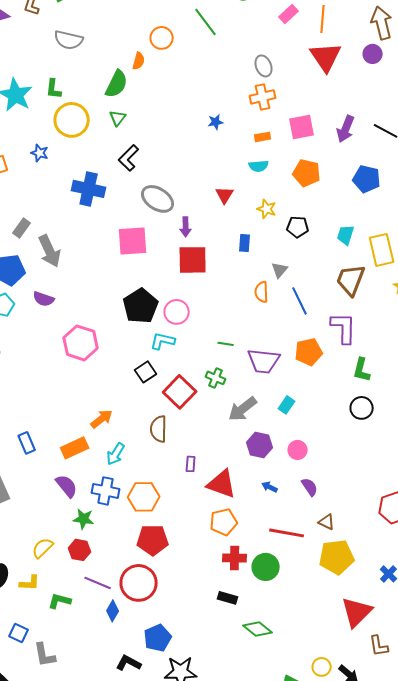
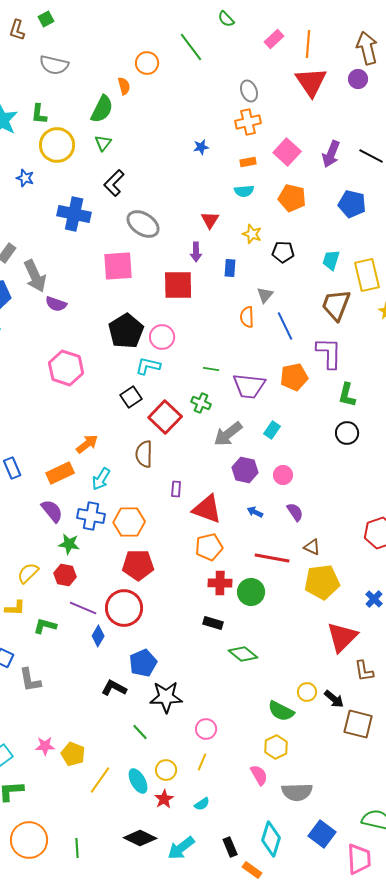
orange semicircle: (139, 61) -> (124, 86), turned -30
pink square: (302, 127) -> (287, 152), turned -36
purple arrow: (186, 227) -> (196, 252), moved
purple semicircle: (44, 299) -> (56, 304), moved

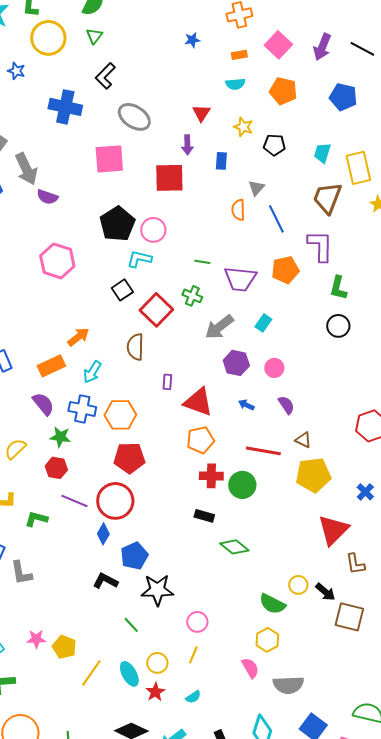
yellow semicircle: (28, 573) -> (15, 449), moved
blue diamond: (98, 636) -> (103, 534), moved

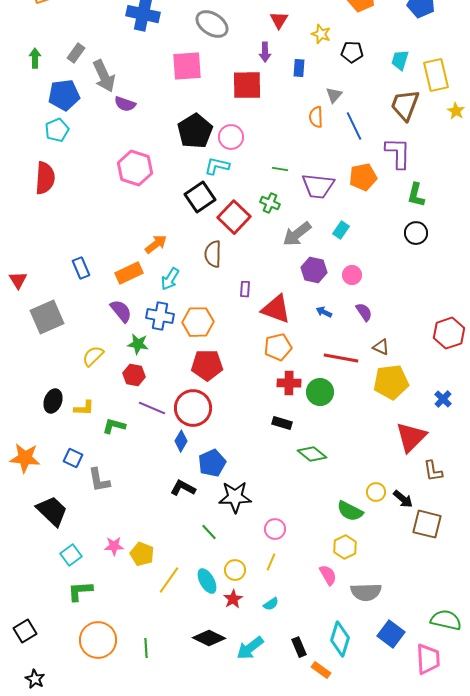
black square: (122, 290) -> (200, 197), size x1.4

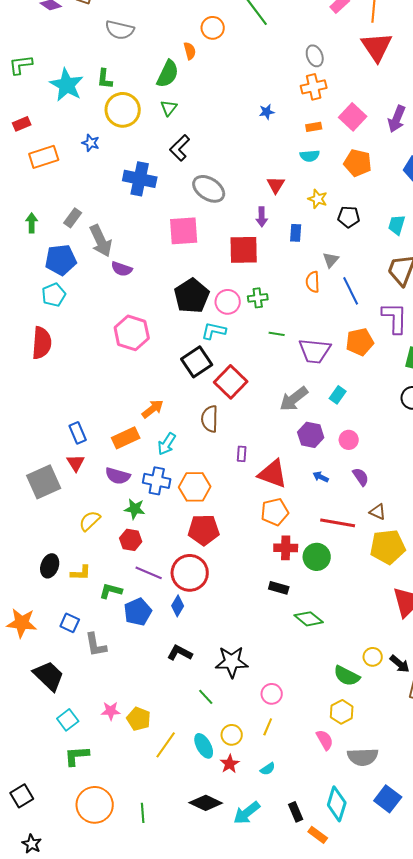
green cross: (270, 203) -> (258, 298), moved, turned -30
red triangle: (18, 280) -> (76, 463), moved
purple semicircle: (121, 311) -> (118, 476), turned 145
blue pentagon: (212, 463) -> (138, 612), moved

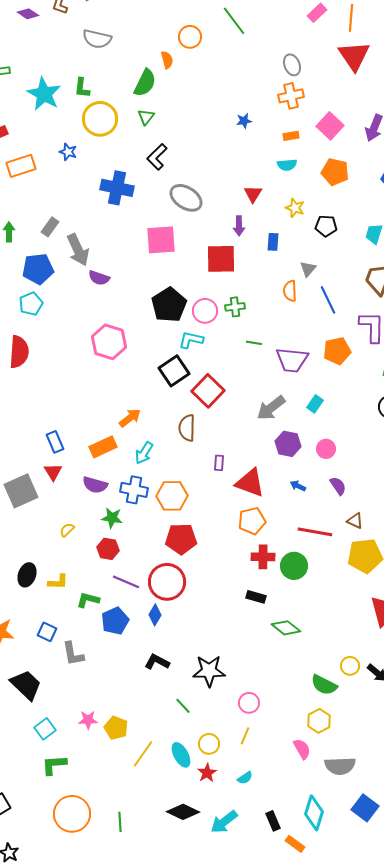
yellow semicircle: (90, 521) -> (67, 530), size x0.7

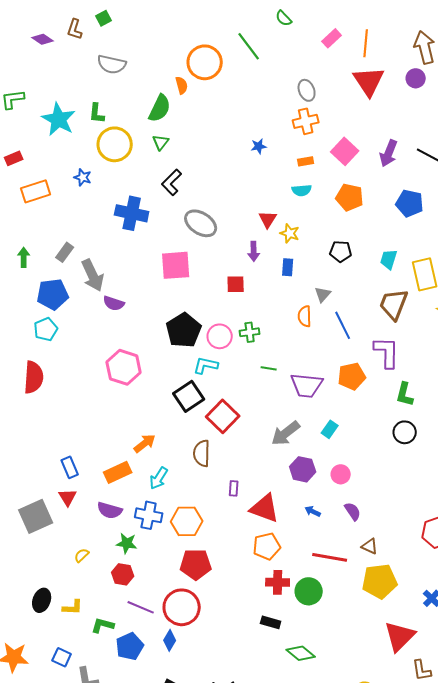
orange circle: (190, 37) -> (205, 62), size x1.5
yellow star: (295, 208) -> (290, 233), moved
red square: (221, 259) -> (236, 284), size x0.6

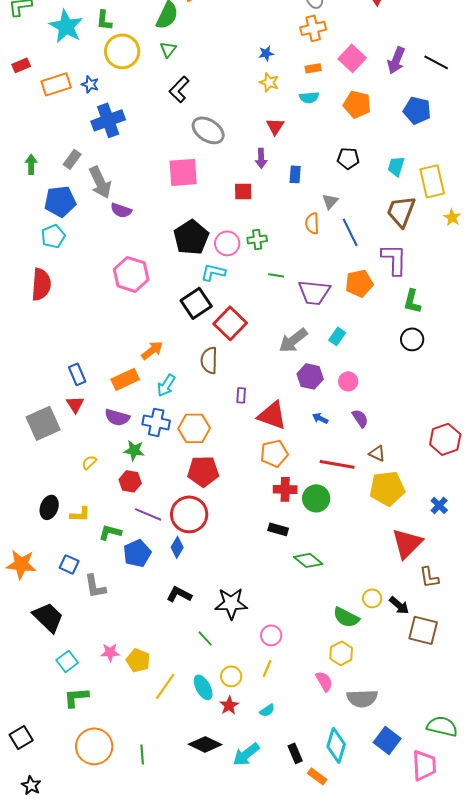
orange rectangle: (36, 191) -> (56, 84), moved
blue cross: (132, 213) -> (108, 120), moved, turned -32
yellow star: (290, 233) -> (269, 82), moved

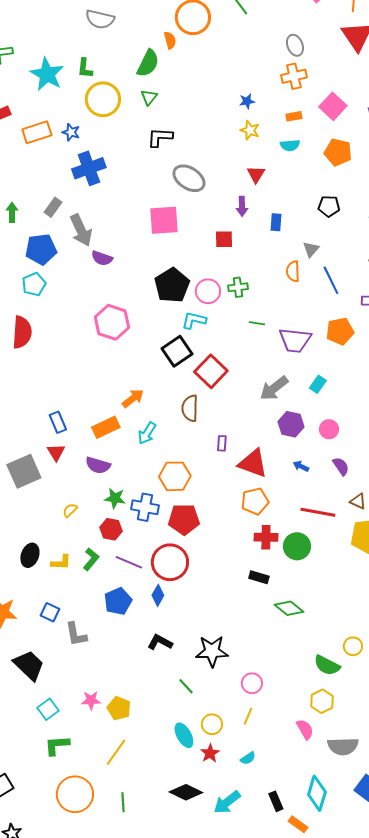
black L-shape: (179, 89) -> (160, 137), turned 48
blue cross: (156, 422) -> (145, 507), moved
green L-shape: (110, 532) -> (91, 559), moved, turned 115
yellow line: (165, 686) -> (116, 752), moved

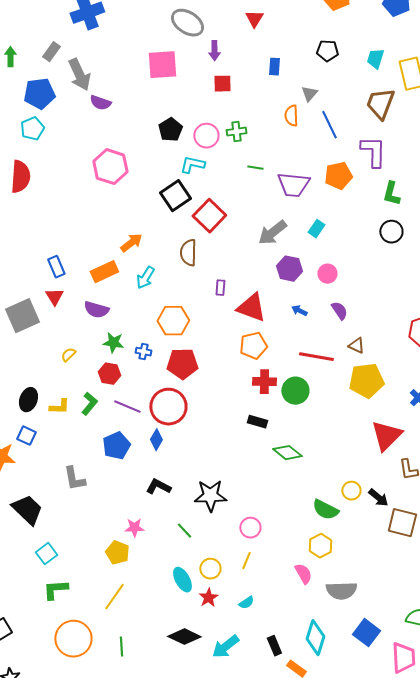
purple arrow: (242, 206) -> (214, 51), moved
black pentagon: (172, 285) -> (170, 130), size x0.7
blue cross: (145, 507) -> (143, 352), size x0.6
blue square: (50, 612) -> (26, 436), moved
pink star: (91, 700) -> (134, 528), moved

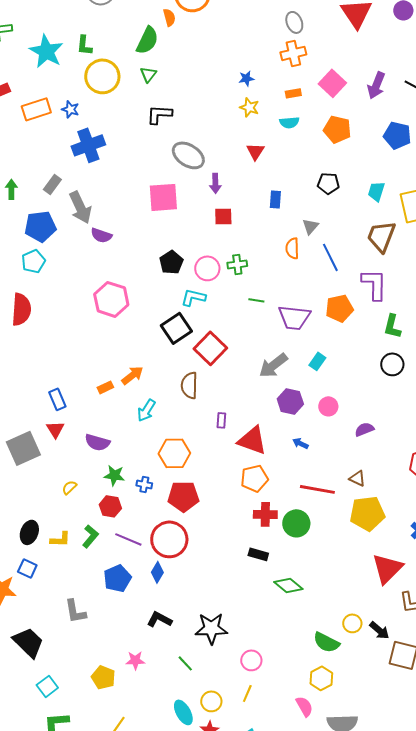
orange rectangle: (104, 272) -> (105, 387), moved, size x0.6
purple semicircle: (339, 311) -> (364, 429), moved, turned -78
yellow pentagon: (117, 553) -> (103, 677), moved

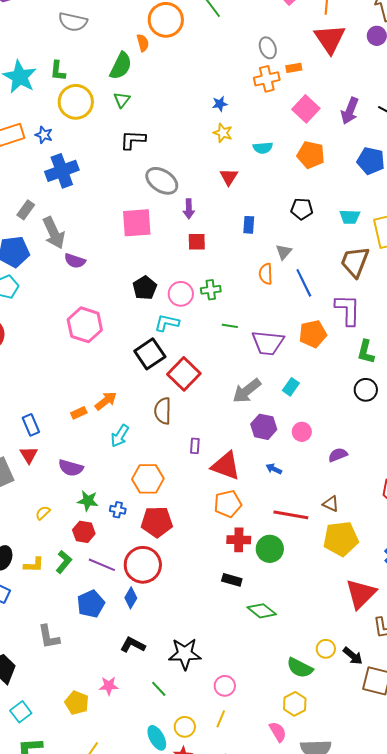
orange rectangle: (293, 93) -> (294, 68), moved
cyan trapezoid: (376, 191) -> (350, 217), turned -105

